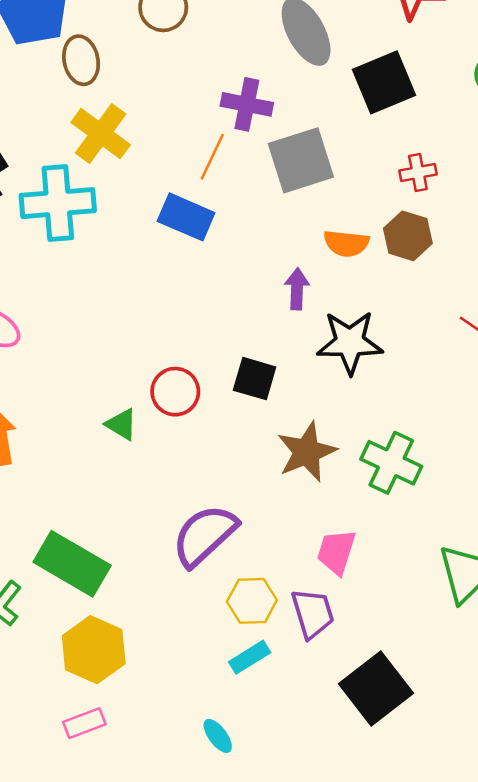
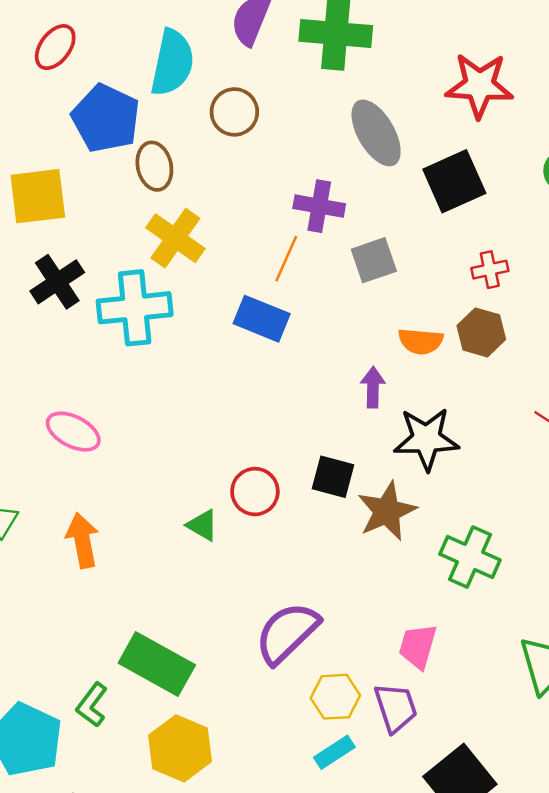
gray square: (301, 160) -> (374, 260), size x0.7
brown star: (307, 452) -> (387, 511), moved

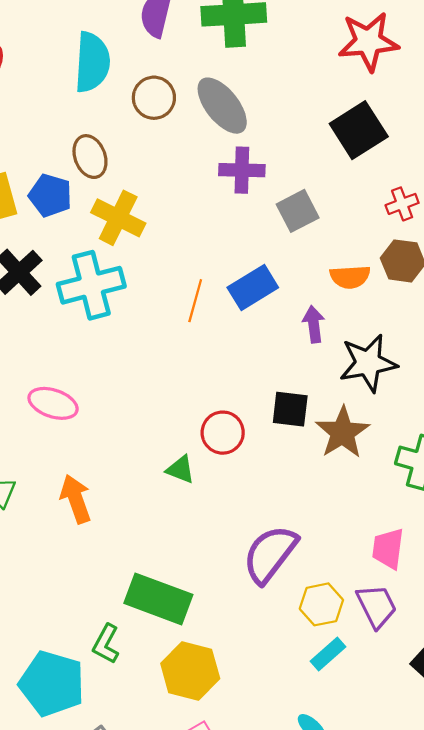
blue pentagon: (106, 118) -> (50, 195), moved, size x0.7
gray ellipse: (376, 133) -> (222, 106), moved
orange line: (286, 259) -> (195, 301), moved
blue rectangle: (262, 319) -> (253, 287), moved, turned -45

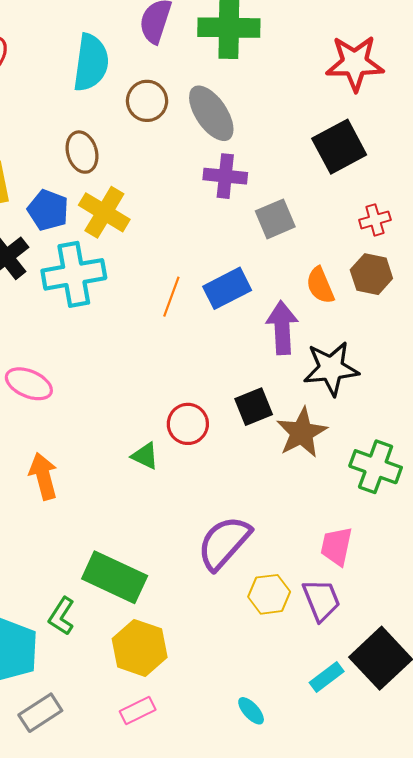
blue pentagon: (50, 195) -> (48, 210), moved
orange semicircle: (350, 277) -> (320, 285), turned 66
purple arrow: (314, 324) -> (282, 328), size x1.5
black square: (290, 409) -> (254, 407), turned -33
cyan rectangle: (328, 654) -> (327, 677), moved

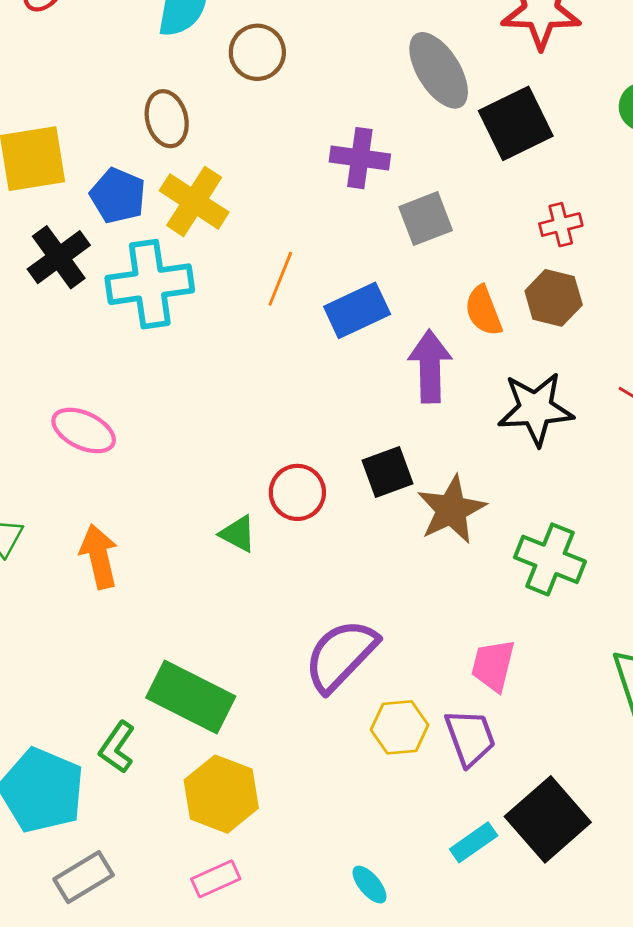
gray ellipse: (211, 113) -> (439, 70), moved
orange line: (171, 297) -> (280, 279), moved
black star: (331, 368) -> (536, 409), moved

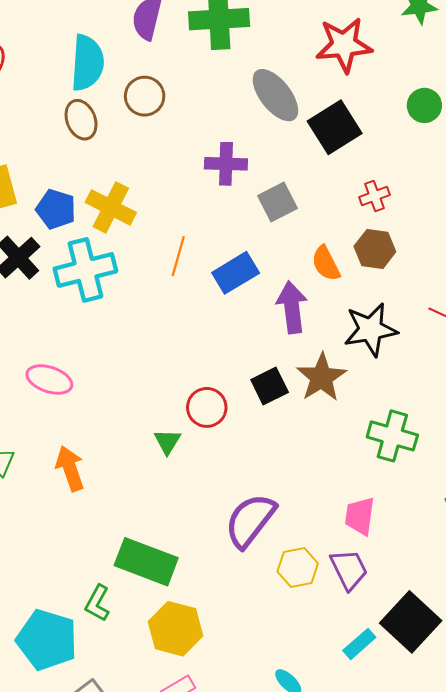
brown ellipse: (167, 119) -> (81, 120), moved
brown star: (451, 510) -> (322, 377), moved
green triangle: (238, 534) -> (167, 442), turned 40

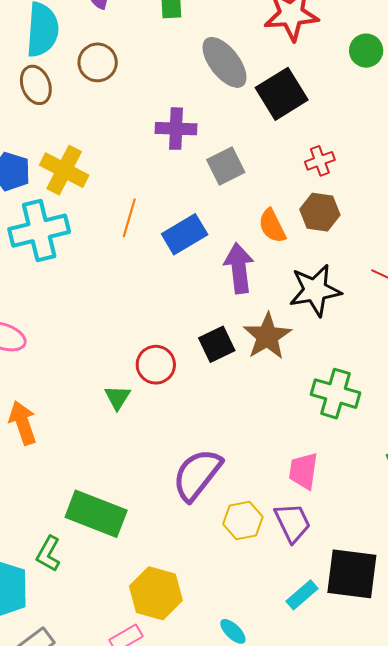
green circle: (424, 105) -> (366, 51), moved
black square: (411, 622) -> (352, 574), turned -36
yellow hexagon: (175, 629) -> (156, 593), moved

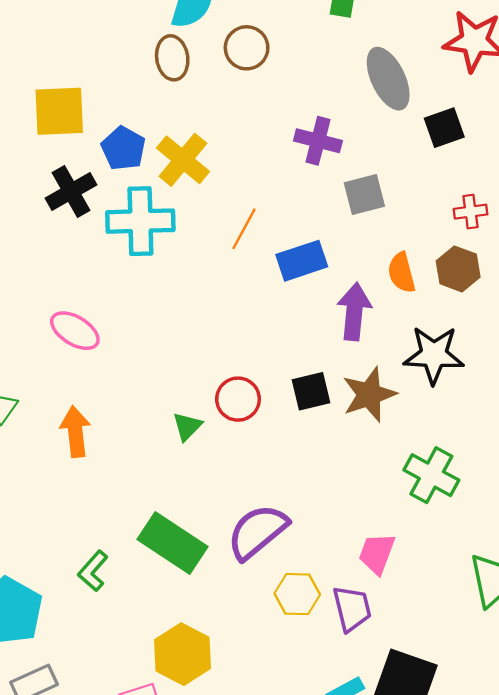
black square: (282, 94) -> (444, 128), size x0.7
green rectangle: (96, 514) -> (173, 543), moved
green L-shape: (48, 554) -> (93, 571), moved

